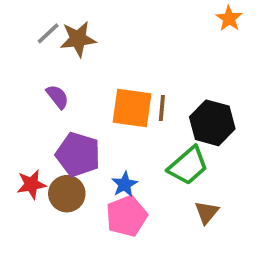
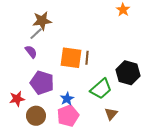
gray line: (48, 33) -> (36, 34), moved
black hexagon: (212, 123) -> (128, 73), moved
brown circle: (67, 194) -> (36, 116), moved

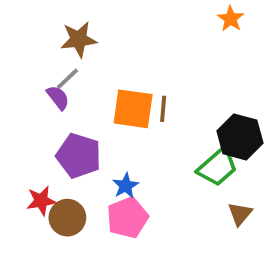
gray line: (36, 34) -> (67, 79), moved
green trapezoid: (101, 89) -> (217, 167), moved
red star: (17, 99) -> (41, 201), moved
brown triangle: (111, 114) -> (240, 214), moved

